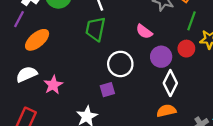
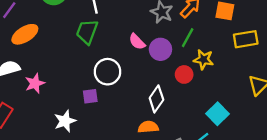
red circle: (186, 49) -> (184, 74), moved
purple circle: (161, 57) -> (160, 49), moved

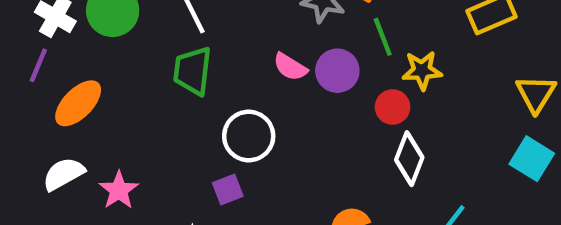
green line: (188, 38) -> (383, 37), turned -36
white diamond: (156, 99) -> (409, 159), moved
cyan square: (218, 114) -> (532, 159), moved

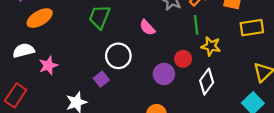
purple circle: (337, 71) -> (164, 74), moved
red circle: (393, 107) -> (183, 59), moved
white diamond: (409, 159) -> (207, 82), moved
purple square: (228, 189) -> (101, 79), turned -32

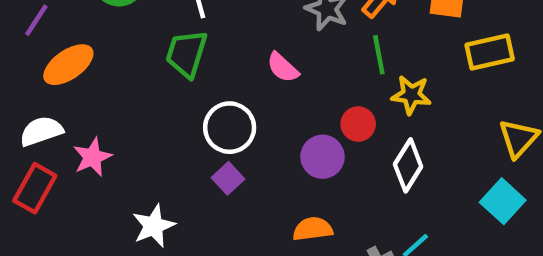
purple square: (101, 79) -> (228, 178), moved
red rectangle: (16, 95) -> (35, 188), moved

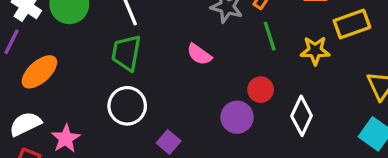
yellow star: (411, 95) -> (315, 51), moved
white circle: (230, 128) -> (127, 106), moved

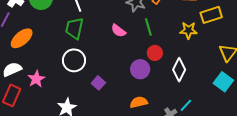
green line: (270, 36) -> (148, 27), moved

